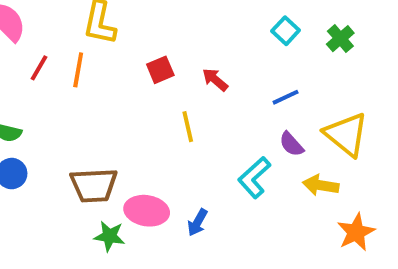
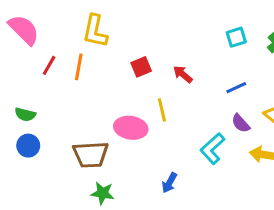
cyan square: (286, 31) -> (236, 37), turned 30
pink ellipse: (147, 211) -> (131, 128), moved

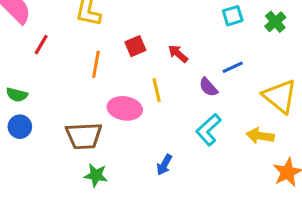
orange line: (79, 67) -> (96, 64), moved
purple semicircle: (241, 123) -> (208, 87), moved

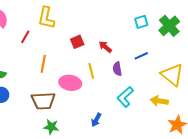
green cross: (275, 22) -> (169, 26), size x1.5
red line: (41, 45) -> (25, 37), moved
orange line: (96, 64) -> (43, 64), moved
purple semicircle: (208, 87) -> (117, 69), moved, turned 32

